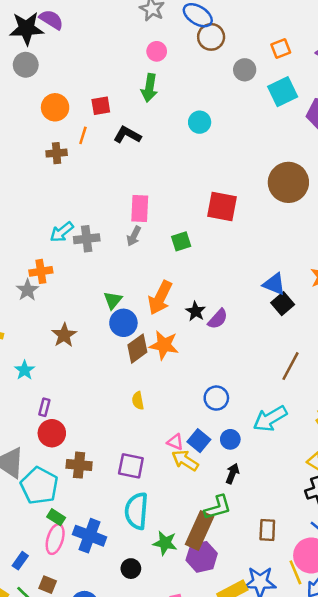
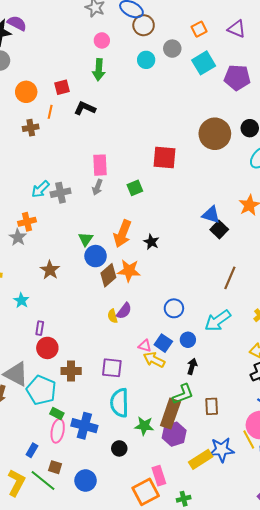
cyan circle: (200, 122) -> (146, 60), moved
purple semicircle: (218, 319) -> (124, 311), moved
brown rectangle: (267, 530) -> (212, 406), moved

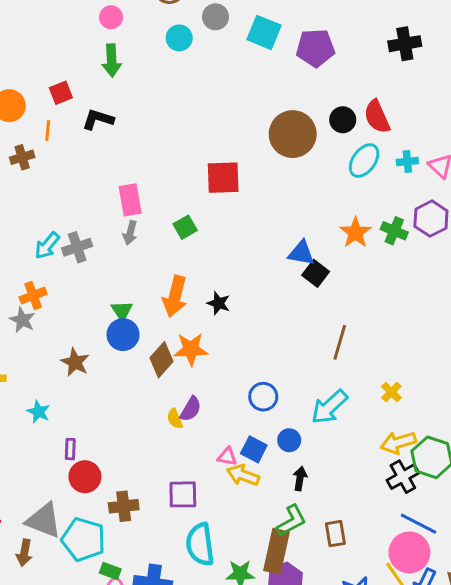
cyan square: (204, 63) -> (264, 32), turned -30
blue circle: (96, 256) -> (123, 335), moved

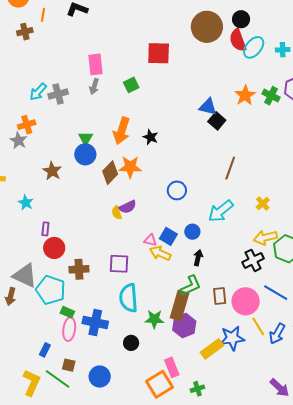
red semicircle: (377, 117) -> (238, 40), moved
blue circle: (263, 397) -> (177, 190), moved
purple semicircle: (191, 409) -> (128, 207), turned 30
black cross: (403, 477) -> (253, 260), moved
pink circle: (409, 552) -> (246, 301), moved

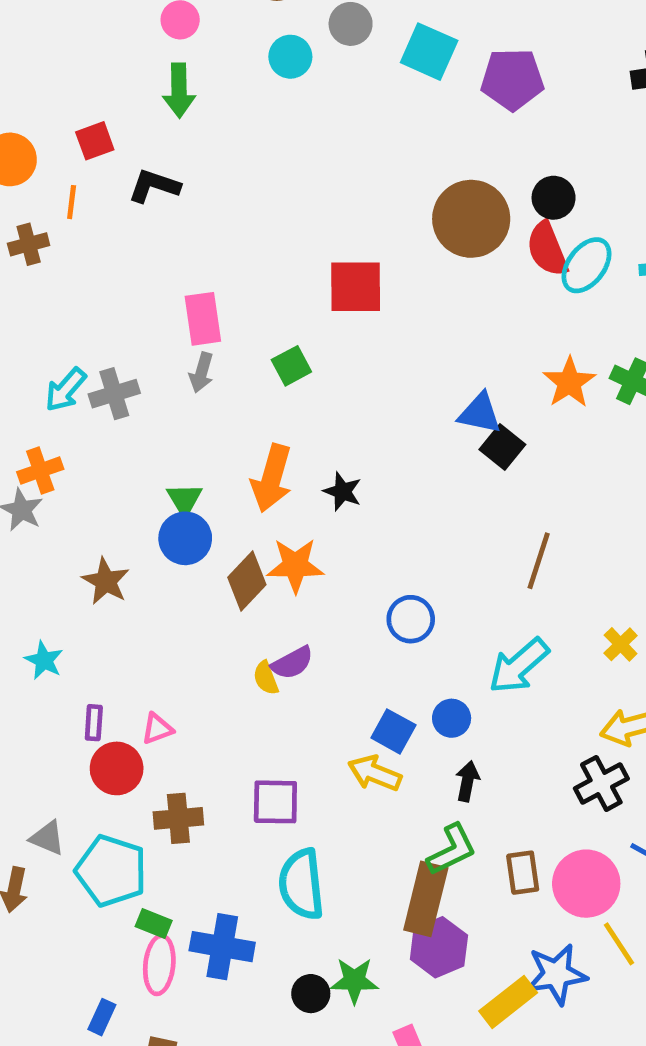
pink triangle: (150, 240) -> (157, 729), moved, turned -32
gray triangle: (25, 276) -> (47, 838), size x0.6
green star: (154, 319) -> (354, 981), moved

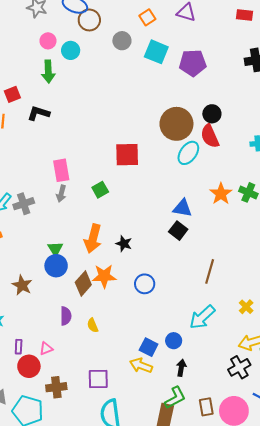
cyan circle: (290, 57) -> (71, 50), moved
cyan ellipse: (586, 265) -> (188, 153), moved
black square: (502, 447) -> (178, 231), moved
blue circle: (411, 619) -> (145, 284), moved
purple semicircle: (292, 663) -> (66, 316), moved, turned -60

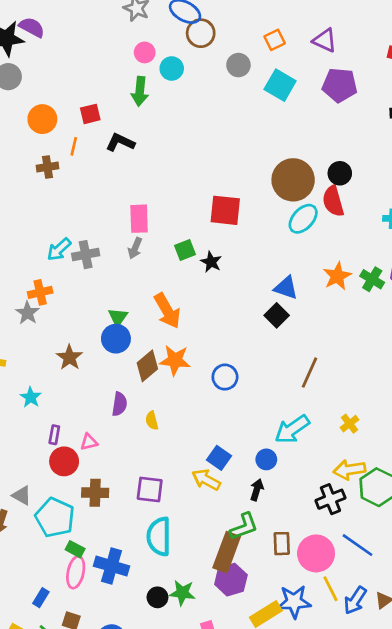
purple pentagon: (193, 63) -> (340, 85), moved
orange arrow: (93, 239) -> (167, 311), turned -52
black star: (124, 244) -> (211, 262), moved
blue circle: (174, 341) -> (266, 459), moved

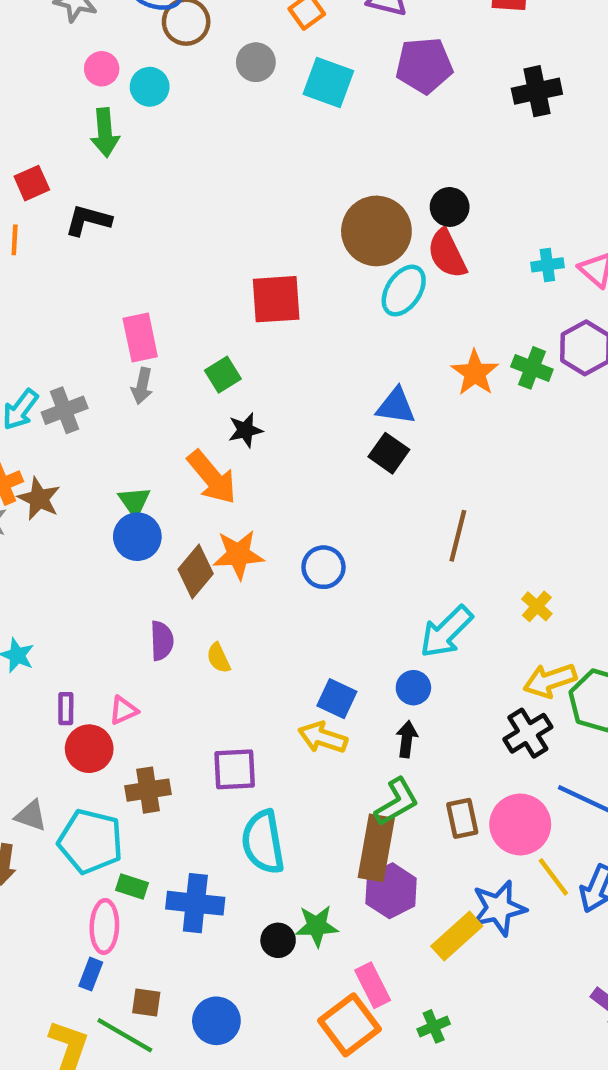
black star: (211, 262) -> (245, 430), moved, turned -30
brown star: (69, 357) -> (39, 499), moved
pink ellipse: (76, 572) -> (104, 926), moved

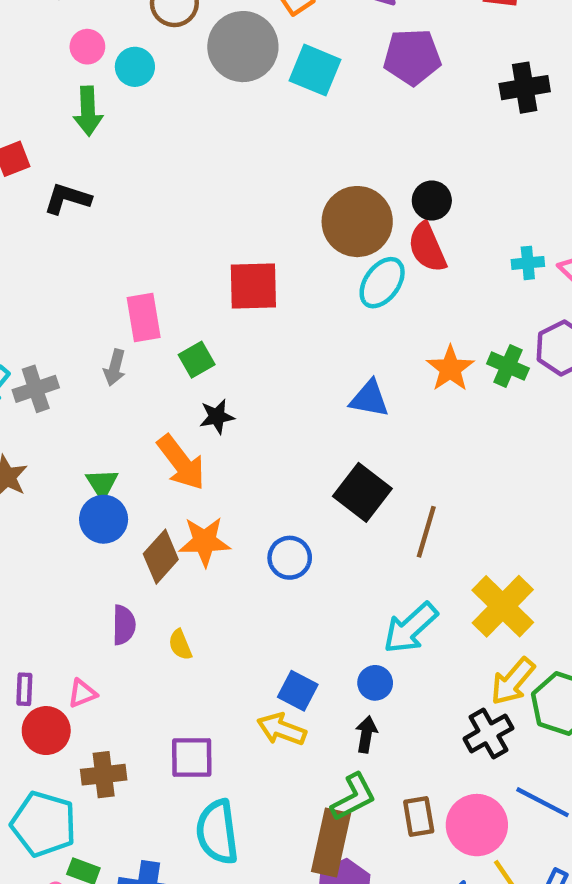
gray circle: (256, 62) -> (243, 47), size x1.8
pink rectangle: (140, 337) -> (144, 317), moved
black square: (389, 453) -> (362, 492), moved, size x1.4
yellow cross: (537, 606) -> (503, 606), size x2.0
yellow arrow: (550, 680) -> (513, 681), turned -33

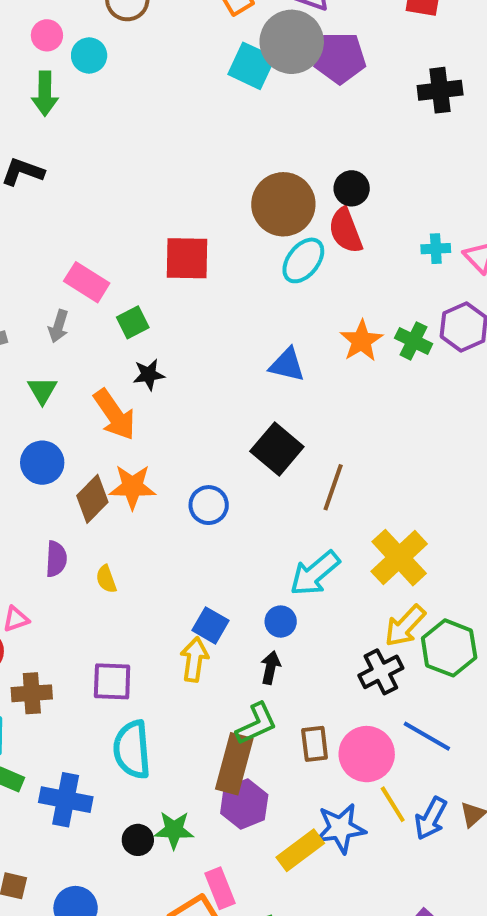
gray circle: (243, 47) -> (292, 42), moved
pink rectangle: (144, 317) -> (87, 282), turned -51
green triangle: (102, 484) -> (42, 390), moved
yellow arrow: (282, 729) -> (194, 659), turned 75

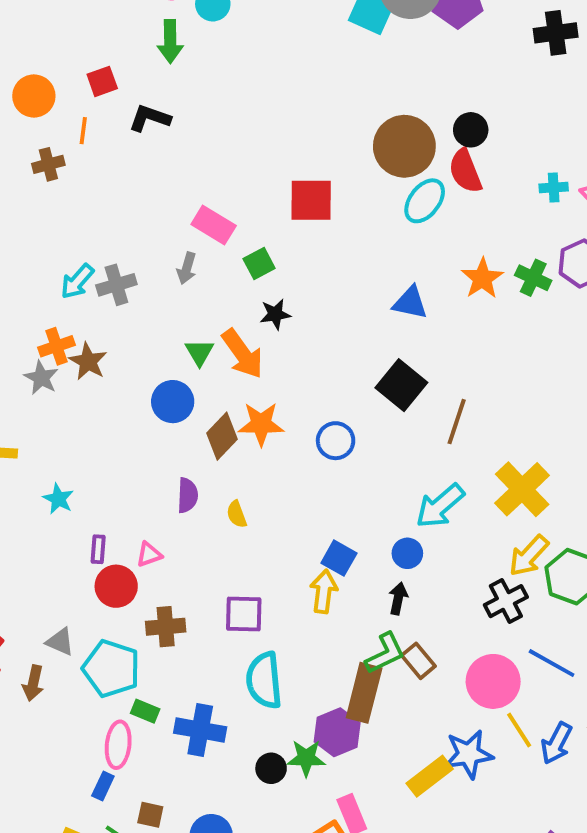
green triangle: (42, 390) -> (199, 352), moved
brown rectangle: (315, 744) -> (418, 661), moved, turned -32
purple hexagon: (244, 804) -> (337, 732), moved

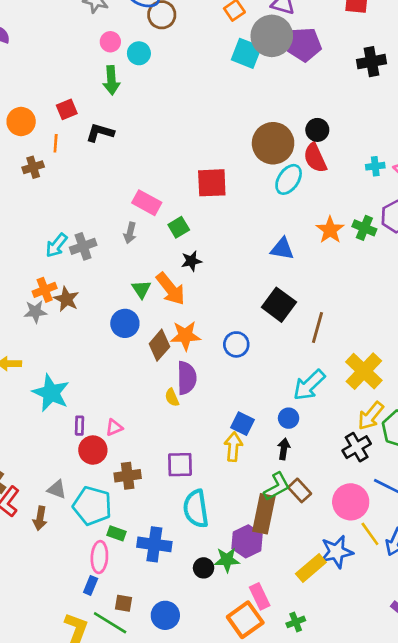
gray star: (41, 378) -> (35, 312), turned -30
purple semicircle: (187, 495) -> (187, 378), moved, size x1.4
cyan star: (58, 499) -> (51, 393), size x1.8

